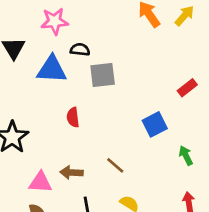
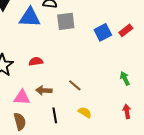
red semicircle: (73, 117) -> (36, 61), moved, turned 88
blue square: (155, 124) -> (103, 32), moved

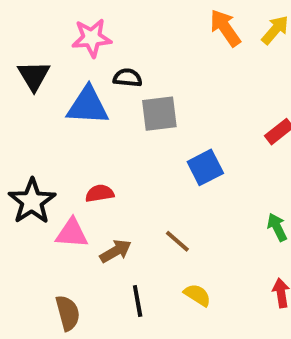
blue square: (103, 32) -> (205, 167), moved
brown arrow: (44, 90) -> (116, 251), turned 147
pink triangle: (22, 97) -> (72, 233), moved

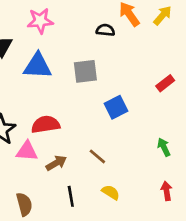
black semicircle: (128, 78) -> (105, 30), moved
red semicircle: (100, 193) -> (46, 124), size x1.5

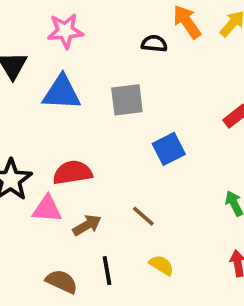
brown semicircle: (24, 204) -> (62, 281), moved, turned -50

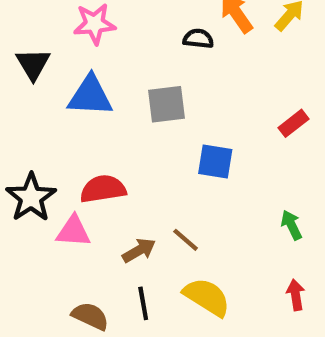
blue square: (169, 149) -> (215, 161), turned 36
brown arrow: (87, 225) -> (139, 250), moved
yellow semicircle: (161, 265) -> (207, 297), size x1.6

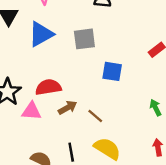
blue triangle: (90, 96) -> (41, 34), turned -32
brown arrow: (139, 250) -> (68, 108), moved

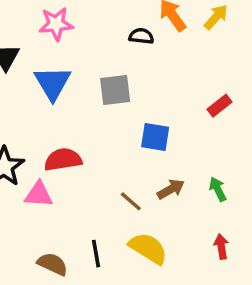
blue triangle: (41, 34) -> (53, 83), turned -32
brown arrow: (68, 108) -> (171, 189), moved

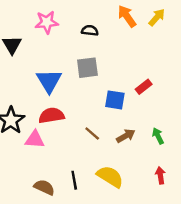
black semicircle: (141, 36) -> (90, 31), moved
blue triangle: (53, 83) -> (49, 81), moved
red rectangle: (220, 106) -> (144, 87), moved
brown line: (131, 201) -> (92, 133), moved

